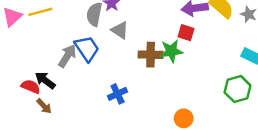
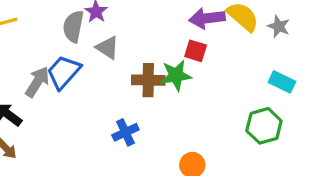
blue trapezoid: (87, 49) -> (64, 72), turned -104
blue cross: (118, 94) -> (125, 132), moved

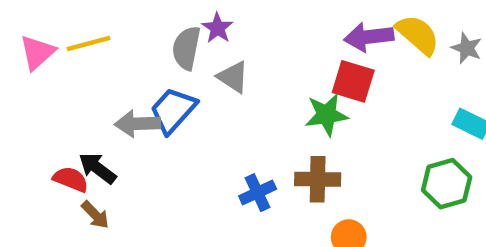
red square: (196, 51) -> (353, 81), size x1.4
brown cross: (148, 80) -> (318, 179), moved
gray arrow: (37, 82) -> (137, 124), turned -124

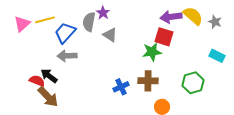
blue trapezoid: (173, 110) -> (65, 33), moved
green hexagon: (447, 184) -> (193, 83), moved
brown arrow: (95, 215) -> (48, 97), size x1.6

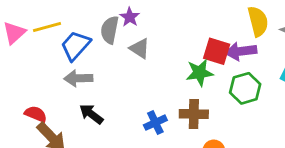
yellow semicircle: (193, 16) -> (258, 21), turned 35
purple arrow: (171, 17) -> (241, 51), moved
black arrow: (49, 76) -> (91, 114), moved
green hexagon: (193, 83) -> (245, 88), moved

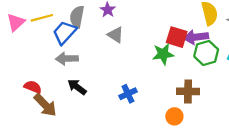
gray semicircle: (110, 30) -> (77, 17), moved
green hexagon: (245, 88) -> (206, 53), moved
brown cross: (194, 114) -> (188, 91), moved

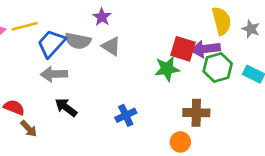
gray semicircle: (77, 17) -> (78, 41), moved, turned -90
brown arrow: (45, 105) -> (29, 129), size x0.6

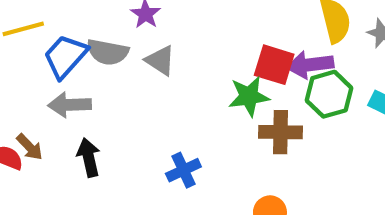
black arrow: (66, 107) -> (89, 157), turned 40
brown cross: (196, 113) -> (280, 132), moved
brown arrow: (29, 129) -> (30, 147), moved

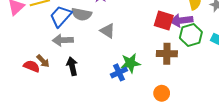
gray triangle: (160, 60) -> (108, 31), moved
green star: (249, 96) -> (130, 63), moved

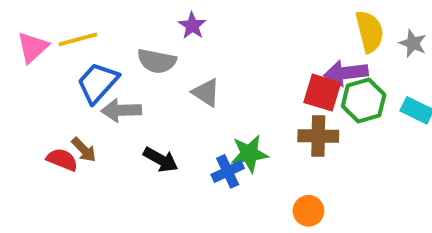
blue trapezoid: (61, 16) -> (98, 83), moved
red square: (164, 20) -> (322, 93), moved
black arrow: (72, 66) -> (161, 160), moved, turned 132

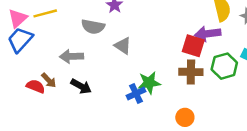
blue trapezoid: (98, 83) -> (20, 40), moved
green hexagon: (364, 100) -> (224, 66), moved
black arrow: (161, 160) -> (81, 86), moved

